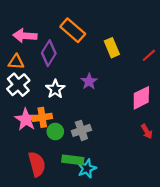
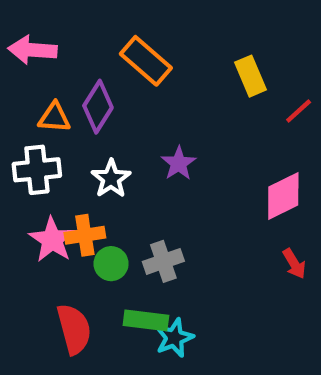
pink arrow: (25, 36) -> (33, 50), moved
yellow rectangle: (112, 48) -> (251, 76), moved
orange triangle: (16, 62) -> (54, 118), moved
white cross: (18, 85) -> (37, 170), turned 35

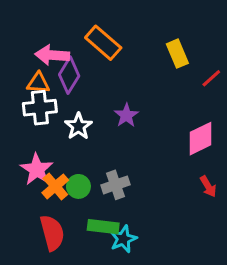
pink arrow: (33, 50) -> (52, 55), moved
white cross: (37, 170) -> (40, 108), moved
orange cross: (85, 235) -> (55, 186), moved, turned -32

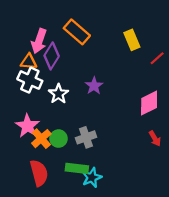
pink arrow: (52, 55) -> (39, 41), turned -75
white cross: (40, 108) -> (30, 80), turned 30

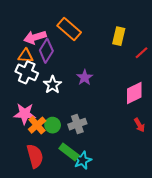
yellow rectangle: (132, 40) -> (119, 36), turned 36
pink arrow: (39, 41) -> (35, 37), turned 55
pink star: (28, 126) -> (25, 114), turned -30
green rectangle: (77, 168) -> (69, 152), turned 30

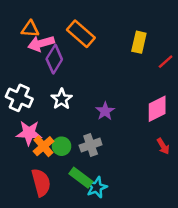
orange triangle: (26, 56) -> (30, 29), moved
white cross: (27, 72) -> (19, 98), moved
purple star: (85, 78) -> (105, 111), moved

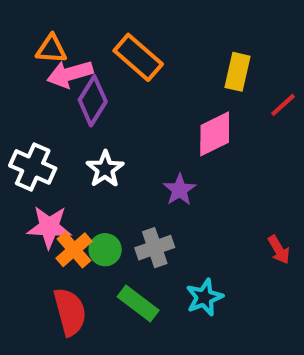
pink diamond: (157, 109) -> (215, 134), moved
cyan star: (97, 187) -> (204, 297), moved

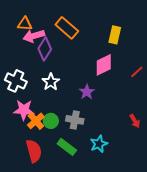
red line: (283, 105) -> (137, 72), moved
gray cross: (155, 248) -> (75, 120), turned 30

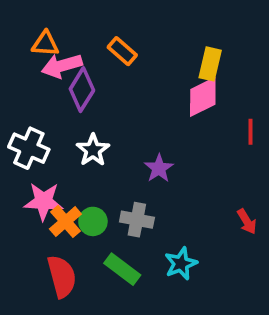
orange rectangle: (67, 28) -> (122, 51), size x0.7
pink diamond: (104, 65) -> (203, 97), moved
red line: (137, 72) -> (250, 132), turned -48

